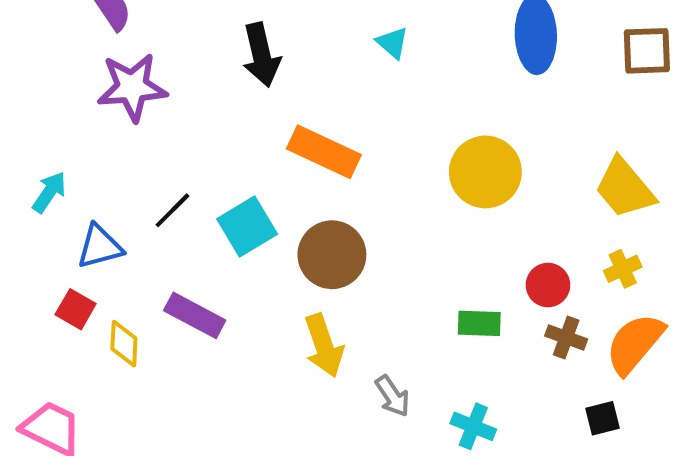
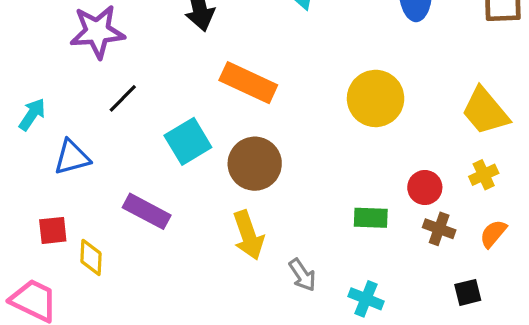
black line: (172, 210) -> (123, 98), moved
red square: (76, 309) -> (53, 230), moved, turned -36
yellow diamond: (124, 344) -> (91, 257), moved
orange semicircle: (635, 344) -> (493, 234), size x0.6

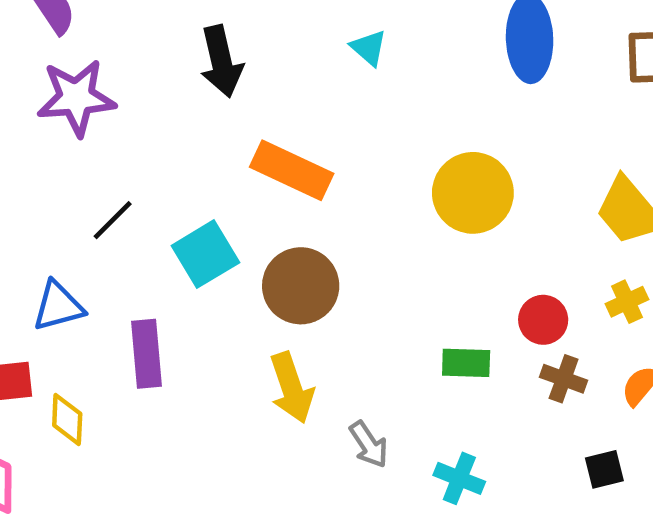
black line: (123, 98) -> (113, 220), moved
blue triangle: (72, 157) -> (58, 306), moved
purple rectangle: (147, 211) -> (147, 354), turned 57

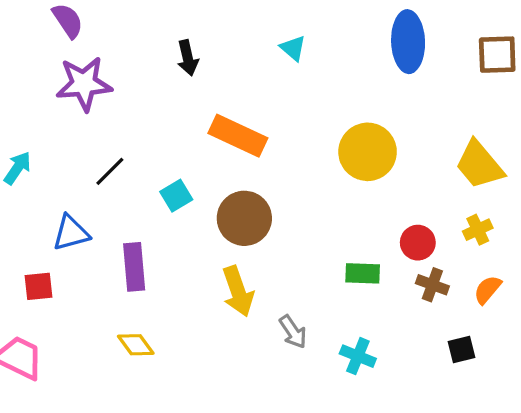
black arrow: (221, 61) -> (188, 58), size x0.7
cyan square: (205, 254) -> (176, 196), size x0.7
yellow diamond: (67, 420) -> (136, 345), moved, turned -39

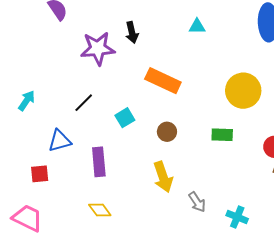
cyan triangle: (293, 48) -> (197, 26), turned -42
purple star: (84, 84) -> (98, 48), moved
brown circle: (244, 218) -> (167, 132), size x0.6
green rectangle: (363, 273) -> (222, 135), moved

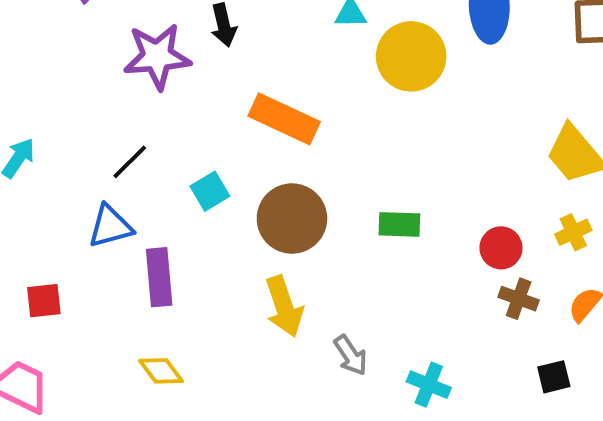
yellow circle: (243, 91) -> (411, 56), moved
brown circle: (167, 132) -> (292, 219), size x1.8
blue triangle: (60, 141) -> (110, 226), moved

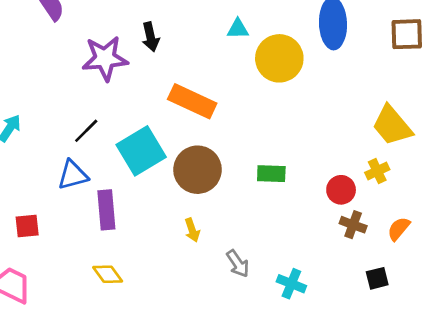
cyan square: (210, 191) -> (141, 151), size x1.8
yellow cross: (573, 232) -> (377, 171), moved
yellow arrow: (284, 306) -> (192, 230), size x0.6

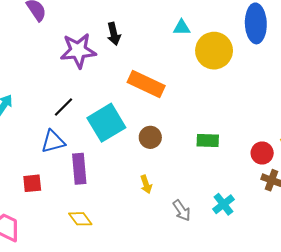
brown circle: (198, 170) -> (150, 137), size x0.6
red square: (27, 226) -> (32, 183), moved
cyan cross: (291, 284) -> (223, 204), moved, turned 30

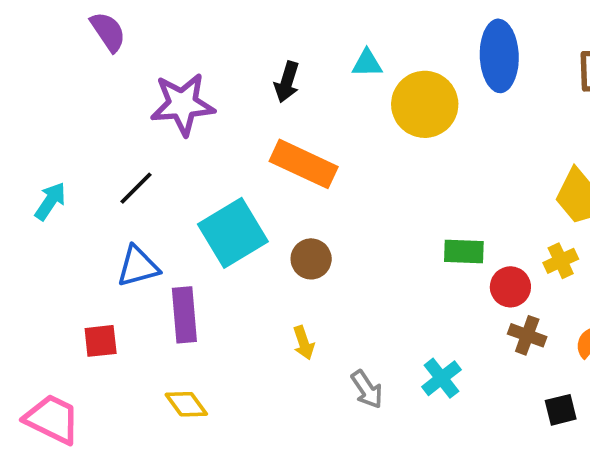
black arrow: (114, 34) -> (287, 82), moved, turned 30
black line: (64, 107) -> (136, 188), moved
green rectangle: (208, 140) -> (464, 251), moved

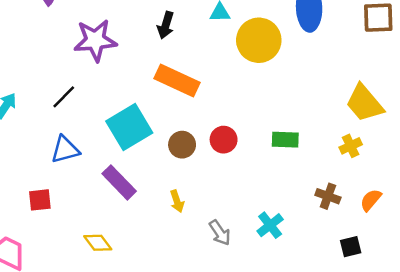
red circle: (510, 287) -> (224, 140), moved
purple rectangle: (184, 315) -> (119, 182), moved, turned -39

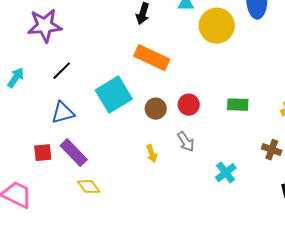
purple star: (95, 40) -> (45, 26), moved
purple rectangle: (119, 182) -> (74, 153), moved
gray arrow: (220, 233) -> (186, 142), moved

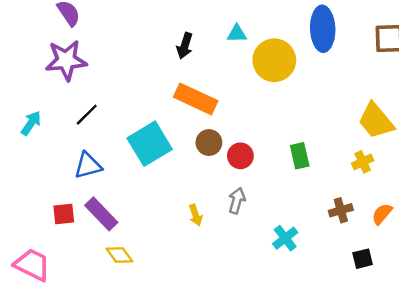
green rectangle: (238, 105) -> (300, 156), turned 75
brown circle: (156, 109) -> (209, 143), moved
gray arrow: (186, 142) -> (237, 201), turned -130
brown cross: (272, 150) -> (341, 210), turned -36

